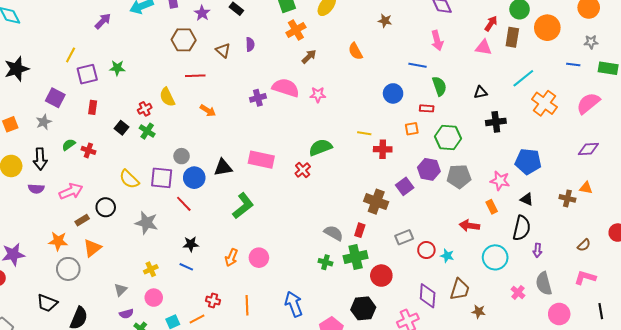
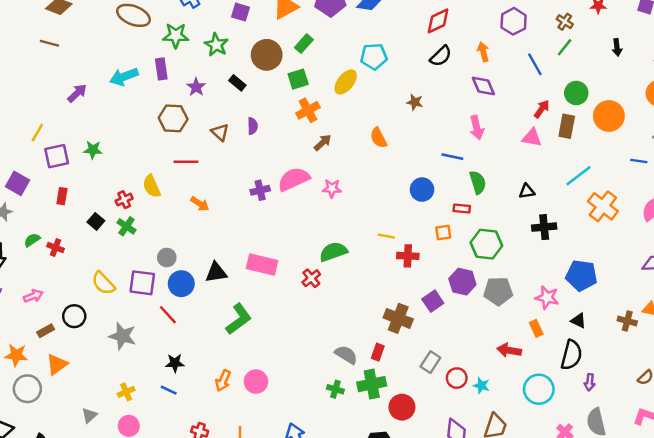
pink semicircle: (286, 88) -> (294, 179), turned -44
pink arrow: (71, 191) -> (33, 296), size x0.7
gray rectangle: (404, 237) -> (430, 362), turned -36

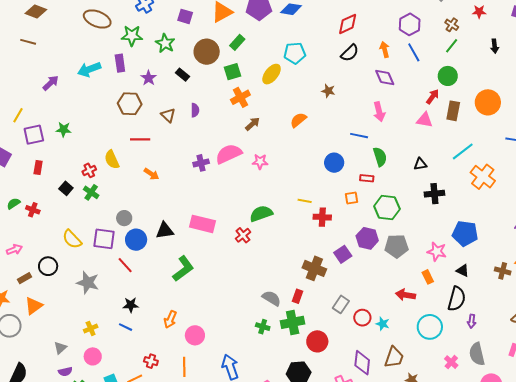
blue line: (535, 64) -> (414, 52), moved
green circle: (576, 93) -> (448, 76), moved
orange semicircle: (378, 138) -> (298, 120), turned 78
pink circle: (256, 382) -> (195, 335), moved

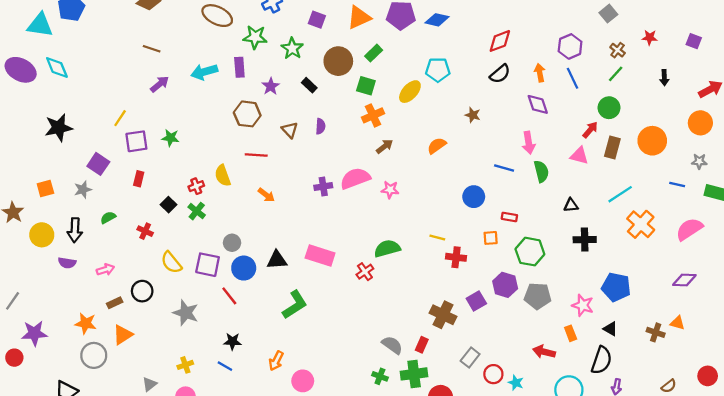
brown line: (28, 42) -> (152, 49), moved
green square: (232, 72) -> (366, 86), turned 30
green semicircle: (380, 157) -> (541, 171), moved
red cross: (33, 210) -> (145, 231), moved

